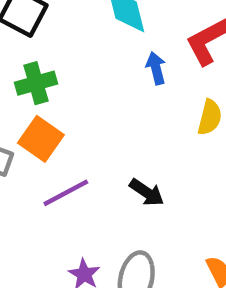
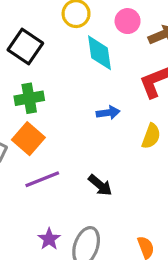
blue arrow: (156, 68) -> (108, 113), moved, turned 90

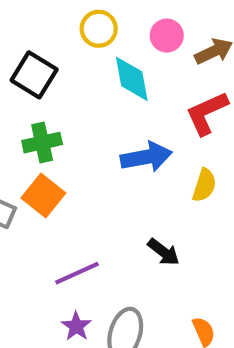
blue arrow: (108, 113) -> (146, 157), size x1.6
purple line: (42, 179) -> (77, 273), moved
black arrow: (100, 185) -> (164, 252), moved

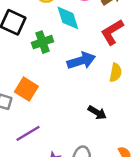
green cross: (42, 143) -> (42, 42), moved
purple line: (77, 273) -> (28, 133), moved

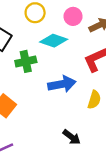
cyan diamond: (68, 18) -> (54, 41), turned -60

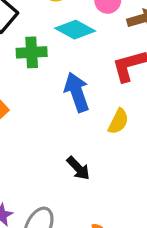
blue arrow: (62, 84) -> (77, 92), turned -108

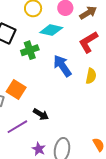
black arrow: (78, 168) -> (41, 114), moved

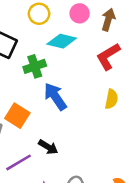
brown arrow: (88, 13) -> (108, 20), turned -42
blue arrow: (62, 66) -> (55, 97), moved

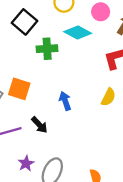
blue arrow: (55, 97) -> (65, 101), moved, size x0.7
orange square: (17, 116) -> (19, 89), turned -30

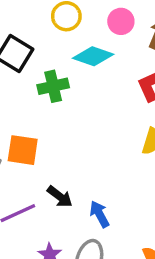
blue arrow: (65, 101) -> (99, 214), moved

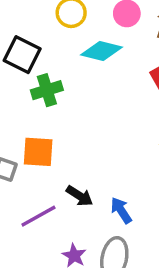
green cross: (53, 86) -> (47, 90), moved

